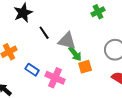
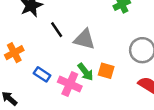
green arrow: (75, 54) -> (86, 72), moved
orange square: (85, 67) -> (106, 71), turned 32

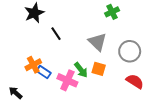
gray triangle: (84, 39) -> (98, 42), moved, turned 30
orange cross: (14, 53) -> (33, 65), moved

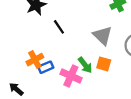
blue rectangle: (44, 72) -> (46, 67), turned -56

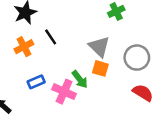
orange cross: (35, 60) -> (24, 47), moved
orange square: (104, 64) -> (100, 68), moved

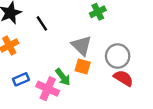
black line: (51, 37) -> (42, 23), moved
red semicircle: (143, 93) -> (123, 78), moved

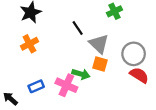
black line: (42, 23) -> (78, 28), moved
green arrow: (63, 77) -> (81, 74), turned -36
blue rectangle: (21, 79) -> (36, 86), moved

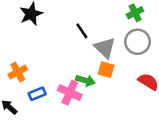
green cross: (115, 11) -> (135, 13), moved
orange cross: (29, 44) -> (18, 72), moved
gray circle: (134, 54) -> (138, 42), moved

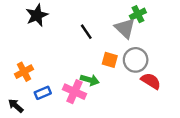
gray circle: (138, 42) -> (136, 60), moved
gray triangle: (105, 48) -> (125, 28), moved
orange square: (106, 70) -> (110, 60), moved

